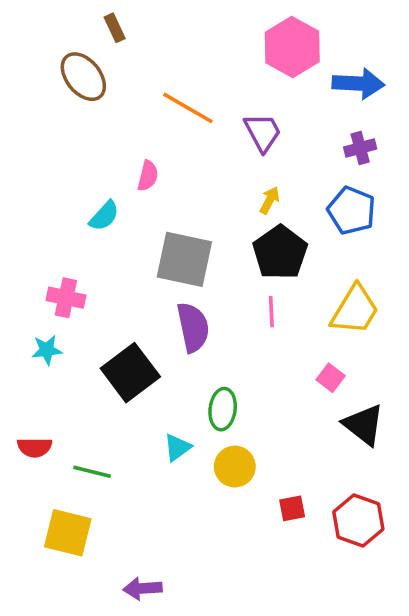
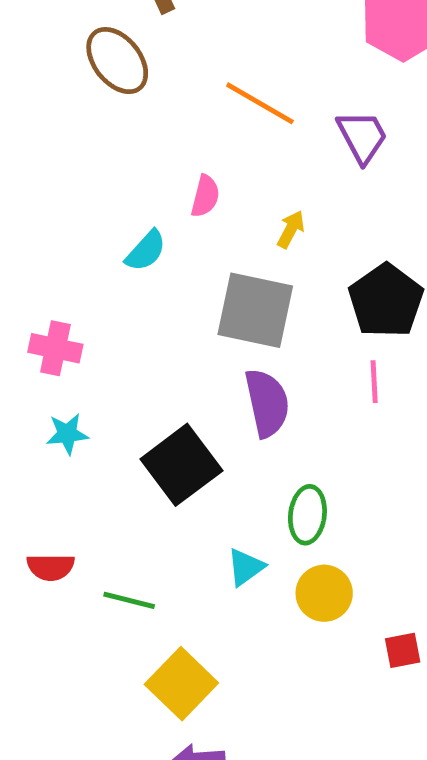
yellow arrow: (270, 200) -> (291, 229), moved
pink cross: (66, 298) -> (55, 348), moved
yellow square: (68, 533) -> (181, 684), moved, turned 30

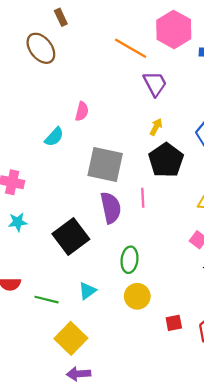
orange line: (260, 103) -> (131, 48), moved
yellow arrow: (291, 229) -> (156, 127), moved
pink line: (374, 382) -> (143, 198), moved
cyan triangle: (246, 567) -> (87, 291), moved

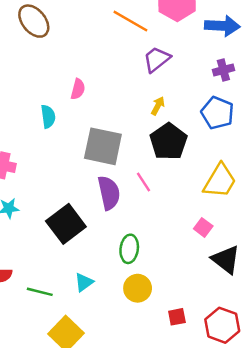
purple trapezoid: (155, 84) -> (157, 59), turned -100
cyan semicircle: (54, 137) -> (48, 116), turned -50
pink line: (143, 198) -> (144, 182), turned -30

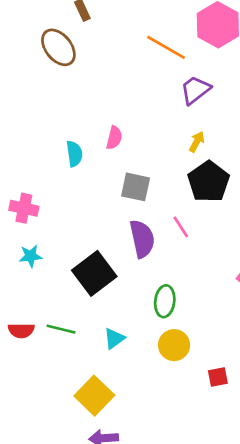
pink semicircle: (78, 89) -> (114, 138), moved
gray square: (103, 146) -> (136, 187), size x0.7
green line: (40, 292) -> (61, 329), moved

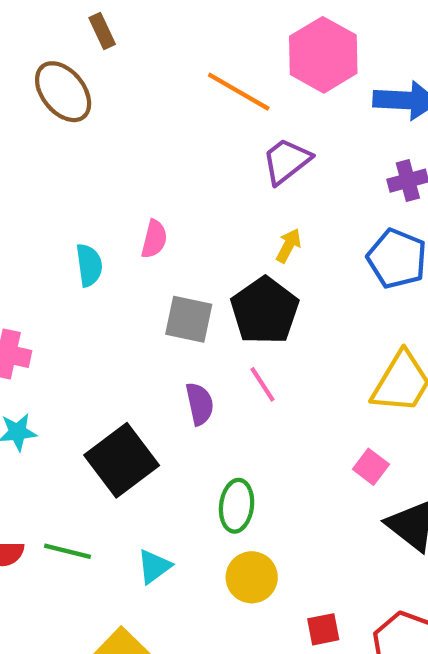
black pentagon: (209, 182) -> (265, 311), moved
purple semicircle: (142, 239) -> (200, 404), size x0.7

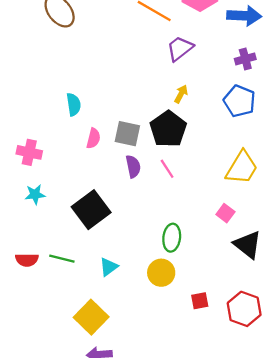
pink semicircle: (154, 239) -> (93, 138), moved
purple semicircle: (200, 404) -> (133, 166), moved
green ellipse: (237, 506) -> (172, 238), moved

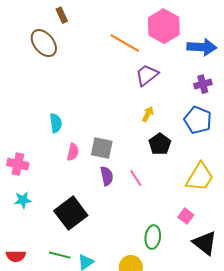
black pentagon: (168, 129) -> (160, 144), moved, size x0.7
green ellipse: (172, 238) -> (153, 237), moved
green line: (62, 259) -> (60, 255), moved

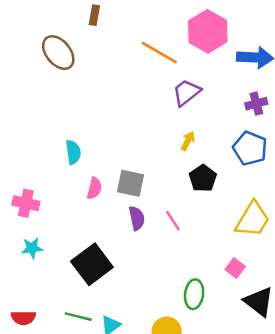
brown rectangle: (62, 15) -> (94, 15), moved, turned 35

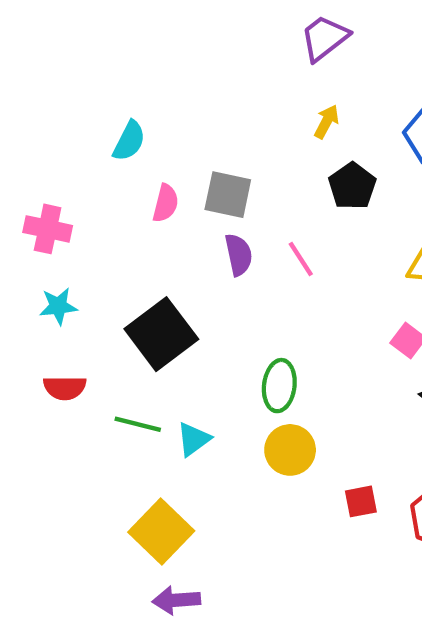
cyan semicircle: (73, 152) -> (129, 141), turned 35
green ellipse: (194, 294) -> (279, 386), moved
red semicircle: (23, 318) -> (65, 388), moved

